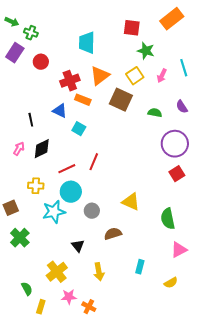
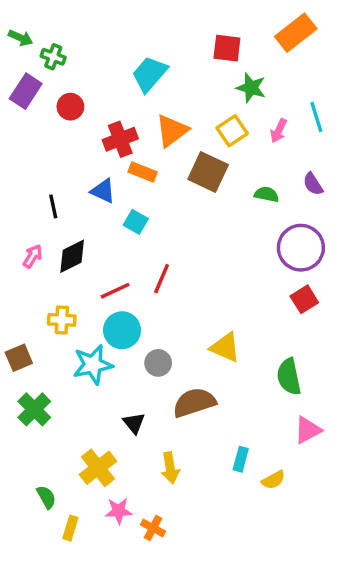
cyan trapezoid: (87, 43) -> (150, 74), turned 40
brown semicircle: (113, 234) -> (194, 402), size x1.4
yellow semicircle: (171, 283) -> (273, 480), moved

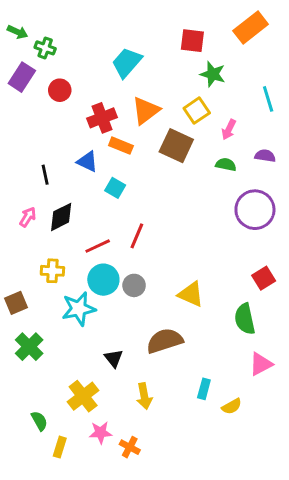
pink arrow: (279, 131) -> (229, 130), moved
purple semicircle: (313, 184) -> (265, 156), turned 132
red square: (304, 299) -> (264, 278), moved
gray circle: (158, 363) -> (134, 285), moved

